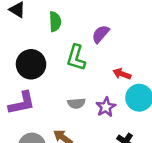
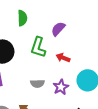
red arrow: (122, 74) -> (63, 58), moved

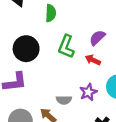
purple semicircle: (58, 29) -> (97, 38), moved
gray semicircle: (37, 84) -> (64, 100), moved

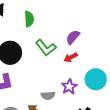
green L-shape: (66, 47) -> (46, 48), turned -55
red arrow: (93, 60) -> (71, 57), turned -48

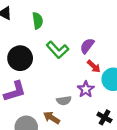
purple semicircle: (73, 37) -> (87, 46), moved
red arrow: (71, 57) -> (94, 66), moved, turned -104

